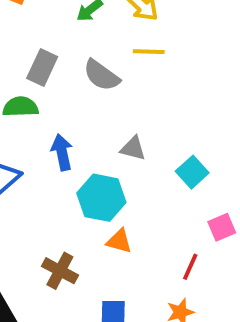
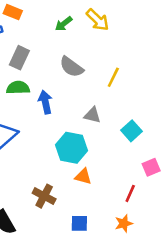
yellow line: (149, 52) -> (113, 77), moved, turned -66
gray rectangle: (42, 67) -> (19, 58), moved
blue arrow: (62, 152) -> (45, 102), moved

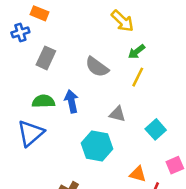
green arrow: (64, 24) -> (137, 52), moved
green semicircle: (18, 88) -> (43, 101), moved
orange triangle: (83, 176) -> (138, 174), moved

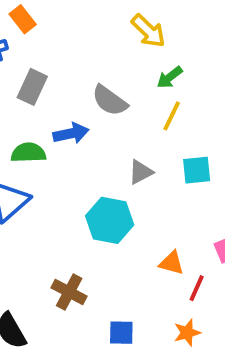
orange rectangle: (40, 13) -> (23, 19), turned 30
blue arrow: (71, 101) -> (71, 133), moved, turned 90
gray triangle: (117, 114) -> (141, 172), turned -42
cyan square: (156, 129) -> (197, 170), moved, turned 36

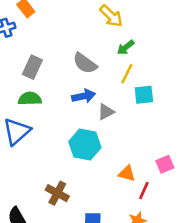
gray rectangle: (32, 87) -> (32, 67), moved
blue arrow: (71, 133) -> (84, 96), moved
cyan square: (197, 170) -> (144, 95), moved

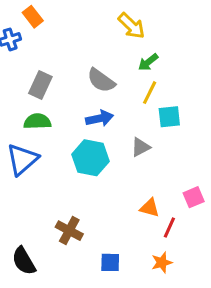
gray triangle: (106, 112) -> (141, 147), moved
cyan hexagon: (85, 145) -> (90, 158), moved

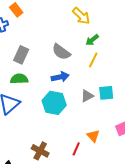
cyan square: (169, 117) -> (106, 93), moved
orange triangle: (150, 208) -> (93, 136), turned 32
red line: (169, 228) -> (76, 149), moved

